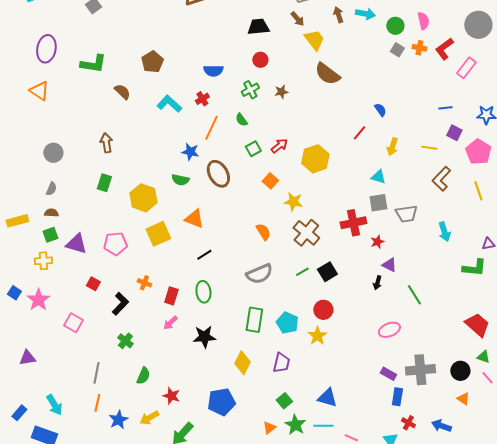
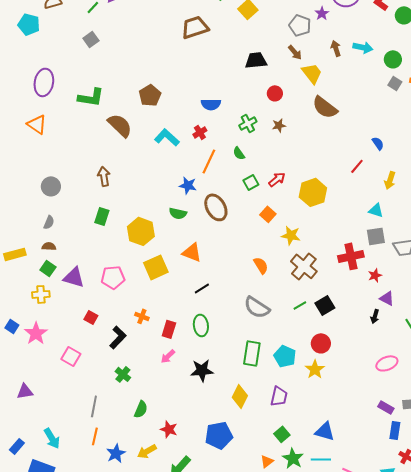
red circle: (260, 60) -> (275, 93), moved
brown semicircle: (122, 92) -> (120, 125), size x1.5
green square: (50, 235) -> (48, 268), turned -35
gray semicircle: (259, 274) -> (257, 307), turned 56

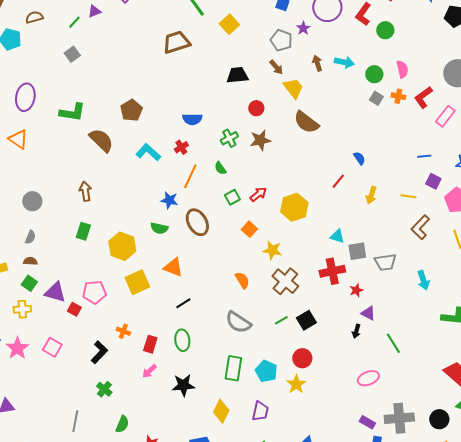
brown star: (279, 125) -> (260, 140), size x1.5
cyan triangle: (376, 210) -> (337, 236), moved
red square: (91, 317) -> (74, 309), moved
pink square: (71, 356) -> (52, 347), moved

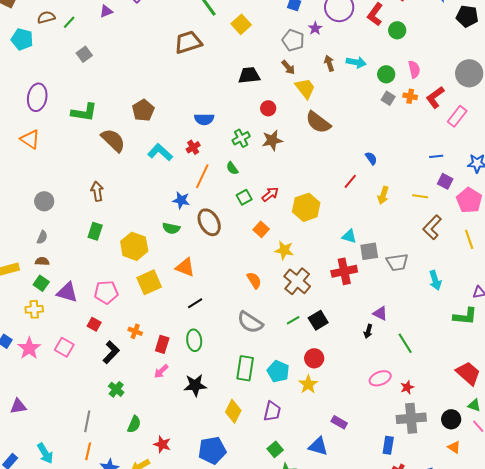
green line: (74, 22) -> (69, 22), moved
red star: (356, 290) -> (407, 387), moved
red square: (74, 309) -> (94, 324), moved
purple rectangle: (367, 422) -> (339, 422), moved

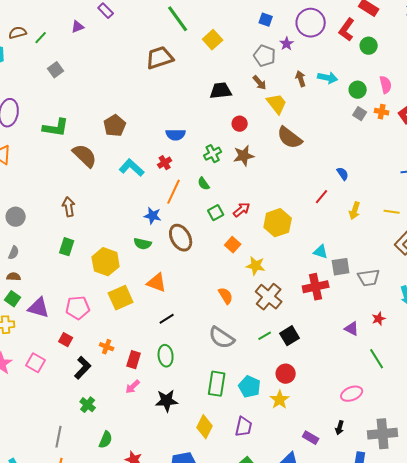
black arrow: (368, 331) -> (340, 428), moved
red star: (407, 387) -> (379, 319), moved

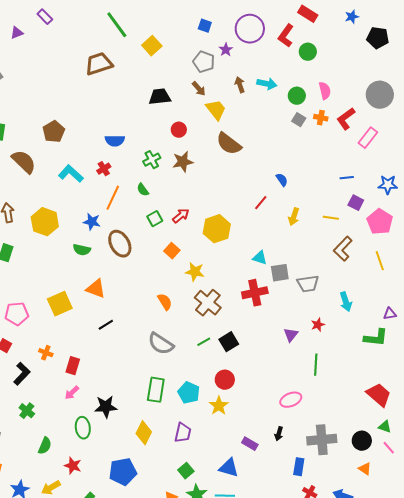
yellow hexagon: (106, 262) -> (45, 222), moved
purple triangle: (352, 329) -> (291, 335), turned 42
green ellipse: (166, 356) -> (83, 428), moved
green line: (377, 359) -> (316, 365), turned 35

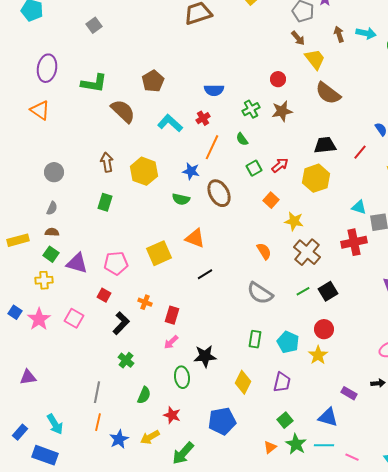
black trapezoid: (160, 97) -> (325, 145), moved
green rectangle: (156, 390) -> (255, 339), size x0.7
black arrow: (279, 434) -> (378, 383), turned -112

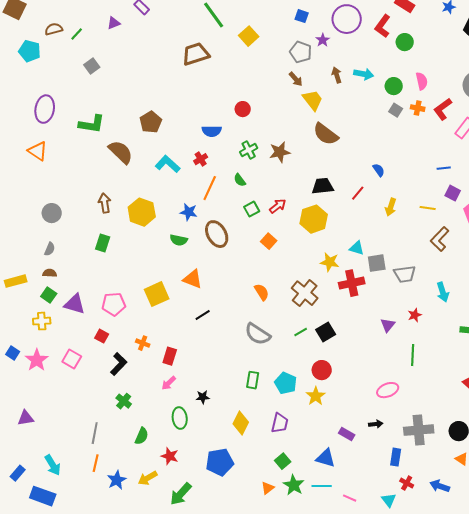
red circle: (278, 79) -> (243, 109), moved
yellow star: (294, 221) -> (330, 262), moved
black star: (205, 356) -> (203, 397), size x0.6

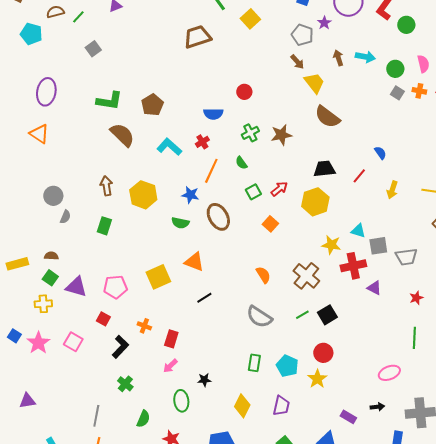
green L-shape: (92, 124) -> (109, 101), moved
gray semicircle: (50, 249) -> (65, 217), moved
purple triangle: (388, 325) -> (374, 288), moved, turned -42

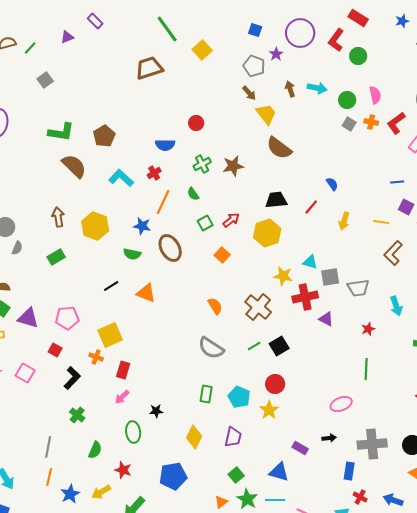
green rectangle: (104, 226) -> (56, 257), turned 42
yellow square: (158, 277) -> (110, 335), moved
black line: (204, 298) -> (111, 286), moved

